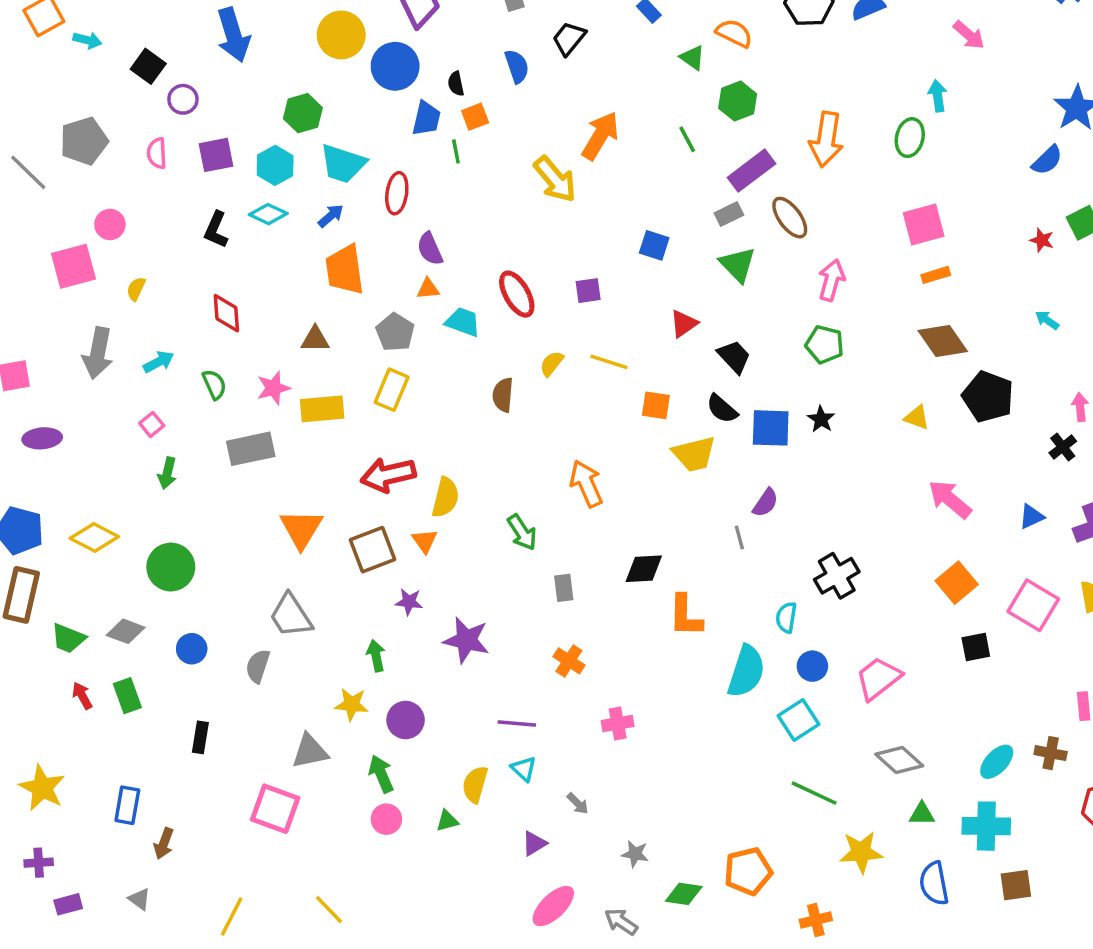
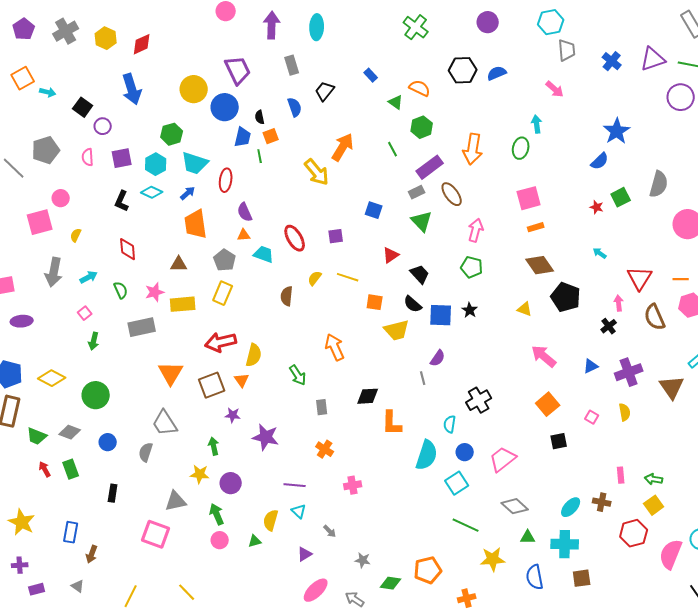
pink square: (1033, 605) -> (592, 417), size x0.5

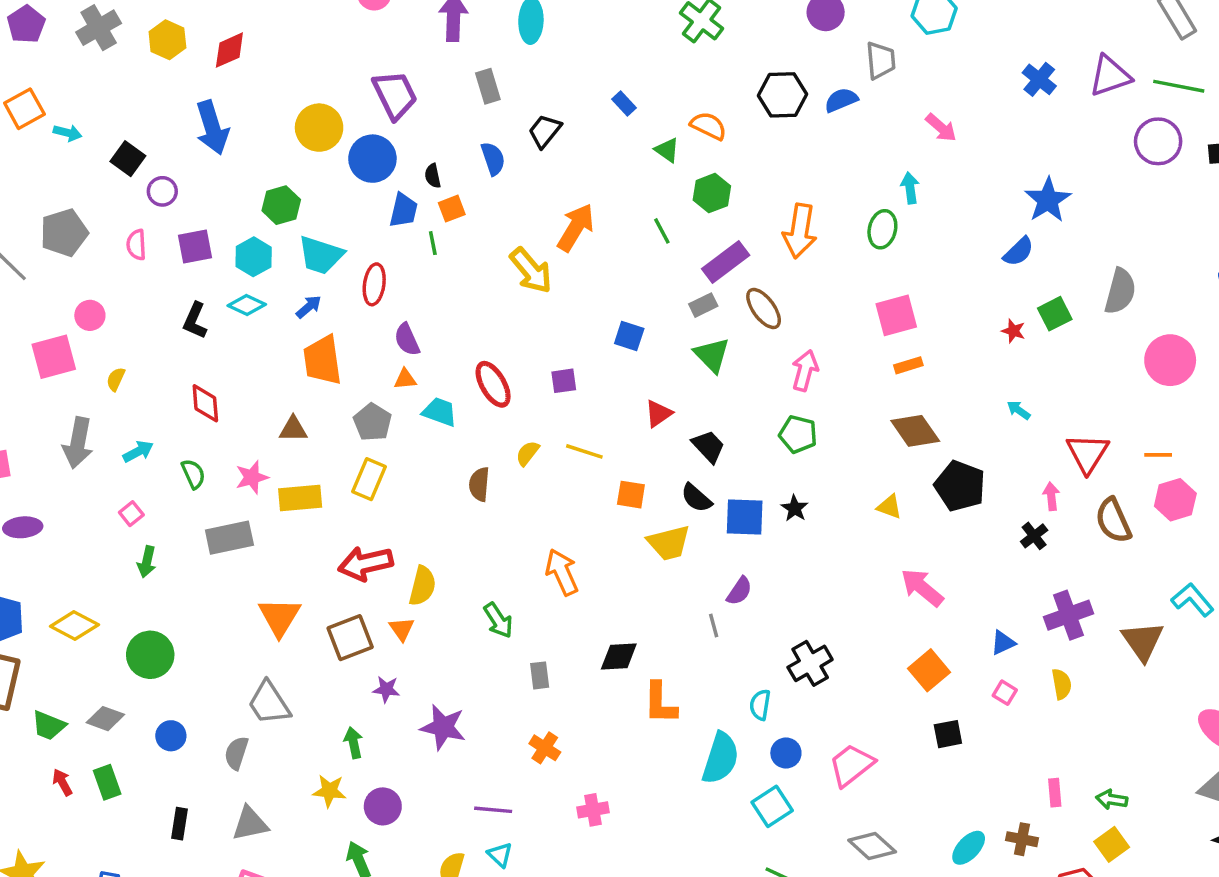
gray trapezoid: (567, 50) -> (881, 60), moved
blue triangle: (591, 366) -> (1003, 643), moved
gray triangle: (176, 501) -> (250, 824), moved

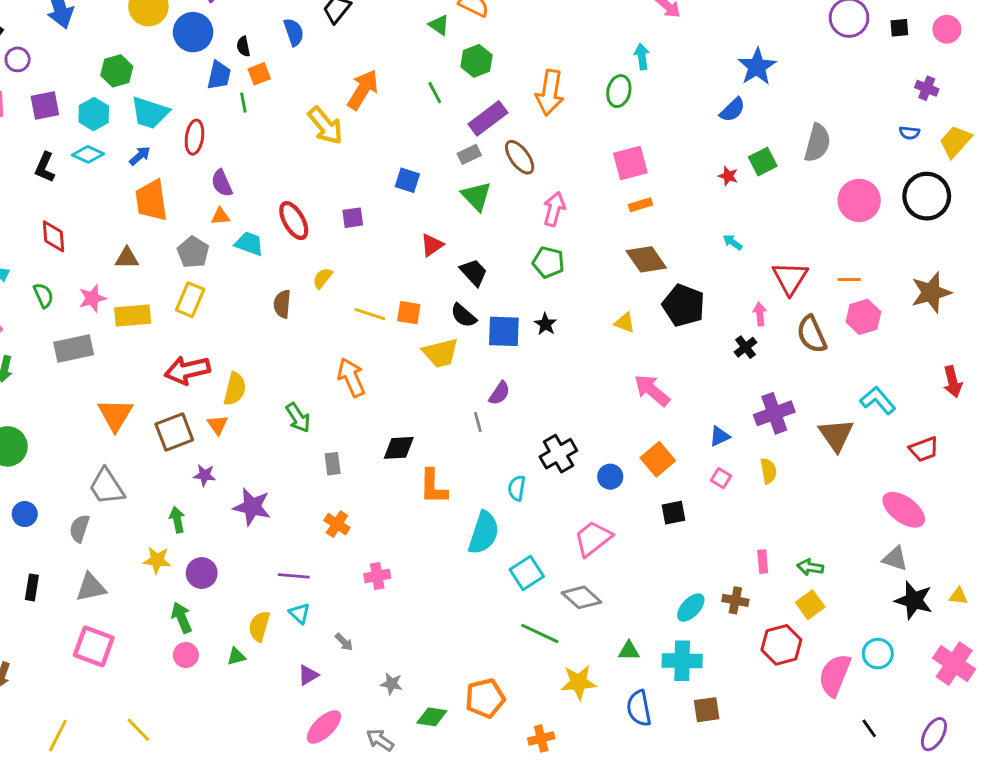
yellow line: (584, 451) -> (370, 314), moved
blue circle: (786, 753) -> (610, 477), moved
gray diamond: (872, 846) -> (581, 597), moved

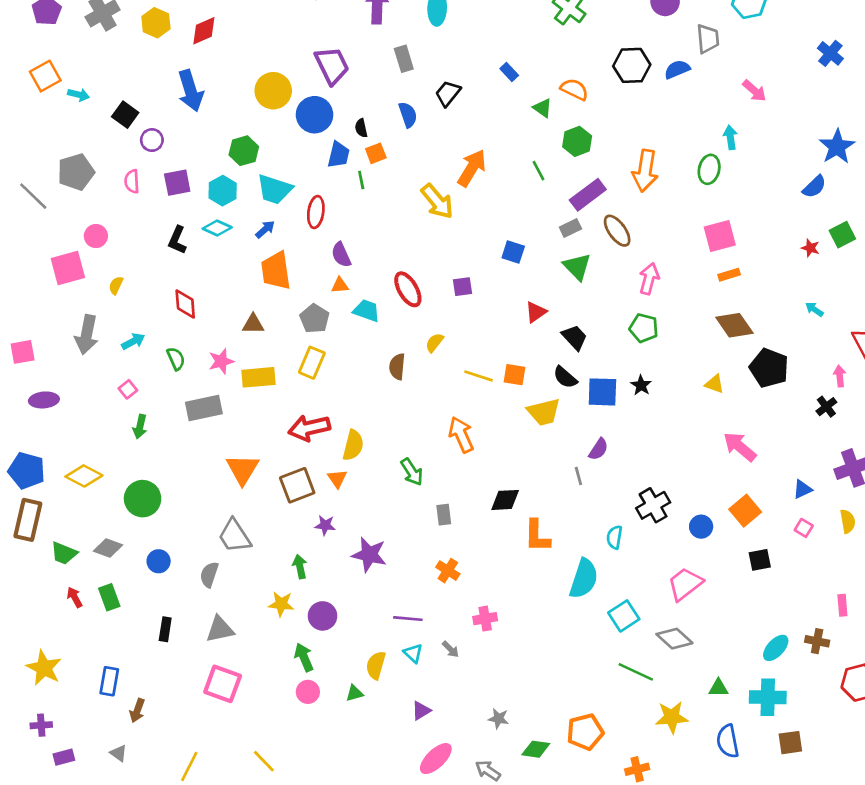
gray arrow: (344, 642) -> (450, 649), moved

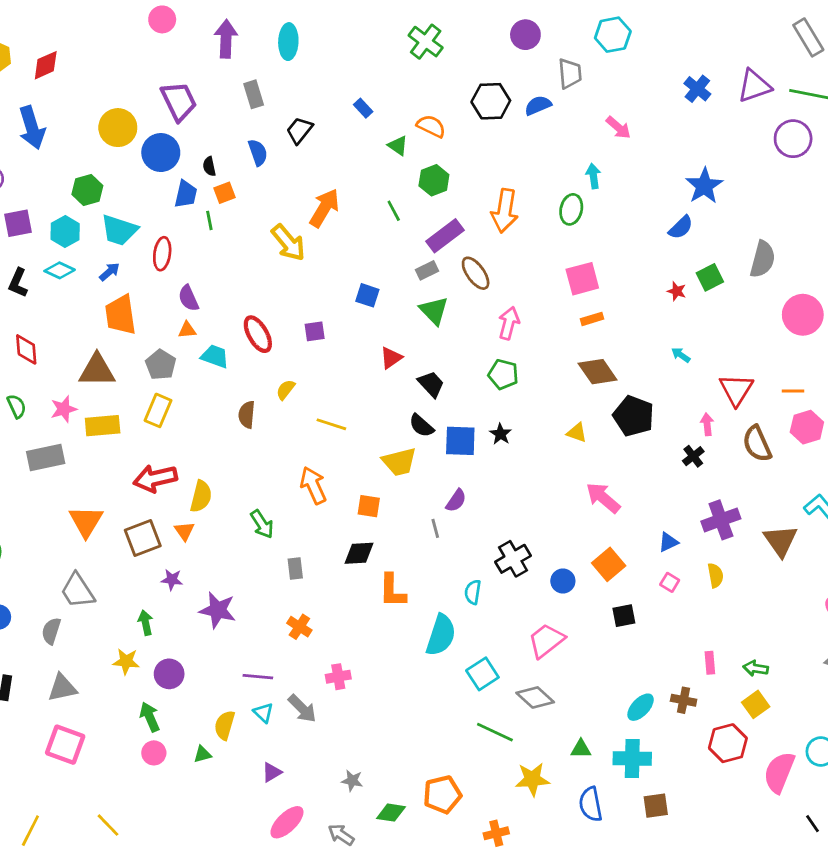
brown triangle: (253, 324) -> (97, 370), size x1.6
orange square: (514, 375) -> (369, 506), moved
gray arrow: (450, 649) -> (302, 709), size x1.6

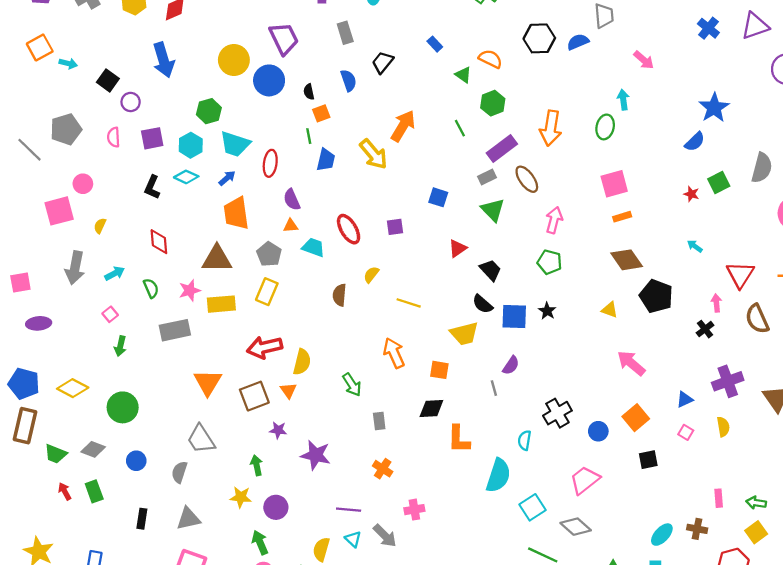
blue trapezoid: (186, 194) -> (326, 160), moved

